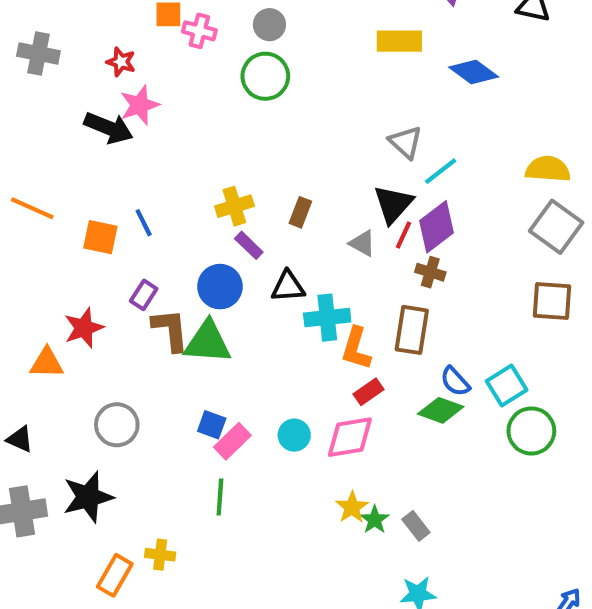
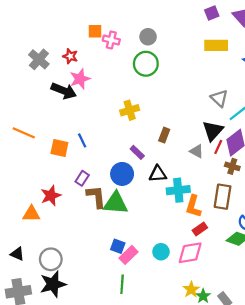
gray cross: (38, 54) -> (39, 59), moved, turned 30
yellow cross: (234, 206) -> (130, 110), moved
gray circle: (117, 425) -> (51, 259), moved

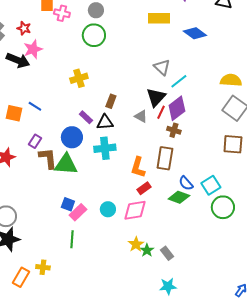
blue line: (82, 140) -> (35, 106), turned -32
black triangle: (158, 174) -> (105, 122), moved
cyan cross: (178, 190) -> (105, 148), moved

